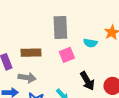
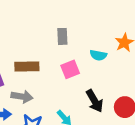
gray rectangle: (60, 28) -> (62, 36), size x0.6

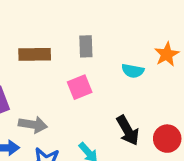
brown rectangle: (27, 66) -> (35, 54), moved
pink square: (70, 69) -> (80, 87), moved

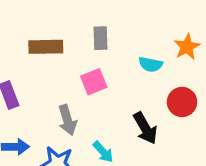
gray arrow: (33, 125) -> (67, 120), moved, turned 64
red circle: (167, 139) -> (182, 102), moved

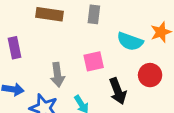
cyan semicircle: (151, 64) -> (130, 41), size x1.4
pink square: (94, 82) -> (94, 61), moved

